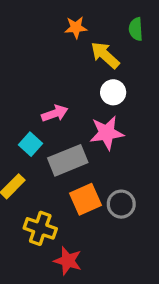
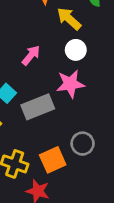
pink arrow: (55, 113) -> (31, 55), moved, turned -30
orange square: (86, 199) -> (53, 160), moved

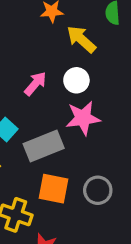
white circle: (76, 50) -> (76, 80), moved
orange square: (53, 160) -> (53, 189), moved, turned 35

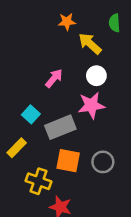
white circle: (76, 80) -> (96, 76), moved

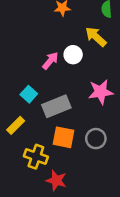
yellow arrow: (90, 44) -> (96, 37), moved
white circle: (96, 76) -> (73, 55), moved
pink star: (91, 105) -> (101, 92), moved

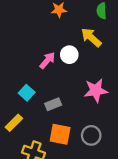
gray rectangle: (56, 106) -> (53, 104), size x0.6

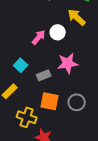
pink star: (96, 90) -> (68, 63), moved

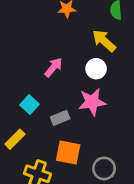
white circle: (58, 32) -> (96, 69), moved
gray circle: (77, 102) -> (104, 168), moved

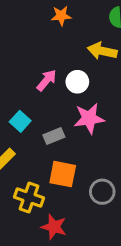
yellow arrow: (104, 41) -> (102, 51), turned -30
white circle: (96, 69) -> (77, 82), moved

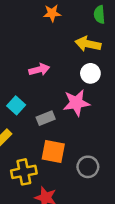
pink arrow: (47, 80) -> (39, 70), turned 36
white circle: (77, 82) -> (90, 73), moved
yellow cross: (29, 198) -> (24, 172), turned -30

